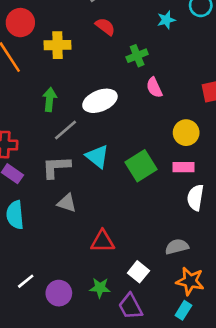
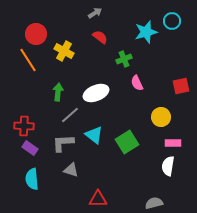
cyan star: (166, 20) -> (146, 32), size x1.6
yellow cross: (57, 45) -> (64, 51), turned 30
pink rectangle: (183, 167) -> (173, 143), moved

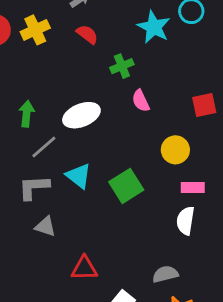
cyan star: (146, 32) -> (154, 27), turned -30
yellow cross: (64, 51) -> (35, 30), moved, turned 36

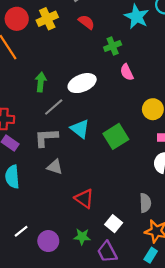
red triangle: (84, 268) -> (84, 199), turned 36
gray semicircle: (165, 274) -> (145, 203), turned 102

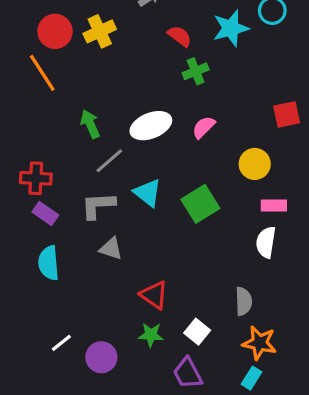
cyan star: (137, 17) -> (231, 28), turned 30
red semicircle: (86, 22) -> (180, 36), moved
pink semicircle: (127, 72) -> (204, 127), moved, turned 70
green arrow: (41, 82) -> (90, 124), turned -30
green star: (82, 237) -> (151, 335), moved

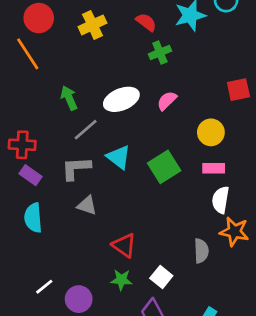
yellow cross: (100, 31) -> (92, 25), moved
pink rectangle: (274, 205) -> (214, 168), moved
orange star: (259, 343) -> (234, 232), moved

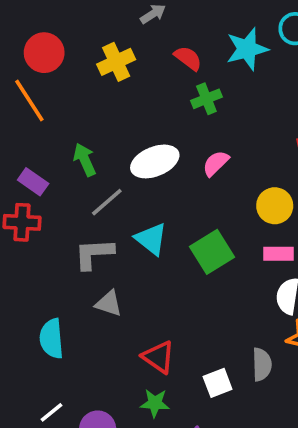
purple rectangle: (30, 175) -> (33, 182), moved
cyan semicircle: (33, 218) -> (52, 339), moved
white square: (161, 277) -> (218, 383), moved, turned 30

